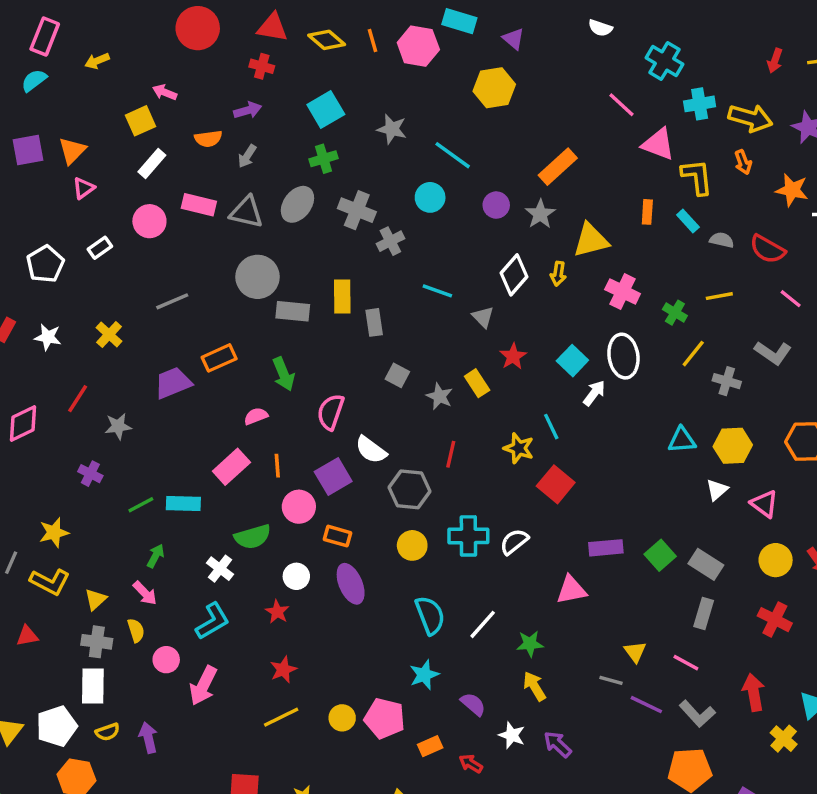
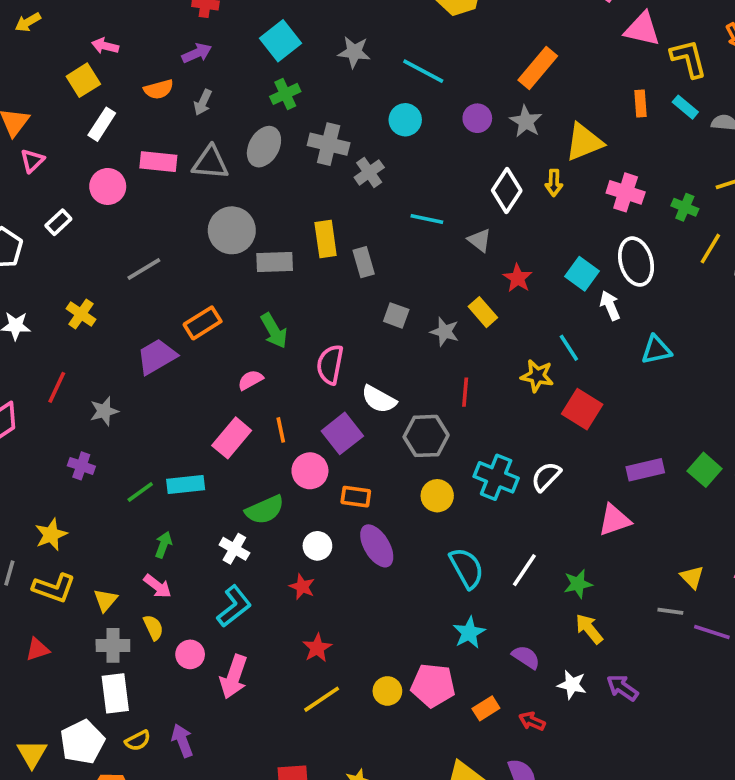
white arrow: (594, 393) -> (610, 306), turned -52
cyan triangle: (682, 440) -> (656, 350), moved
cyan cross: (468, 536) -> (496, 477), turned 30

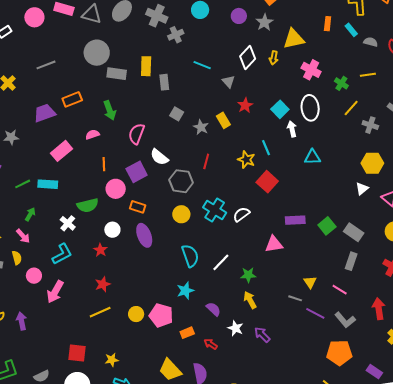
pink rectangle: (232, 438) -> (62, 151), moved

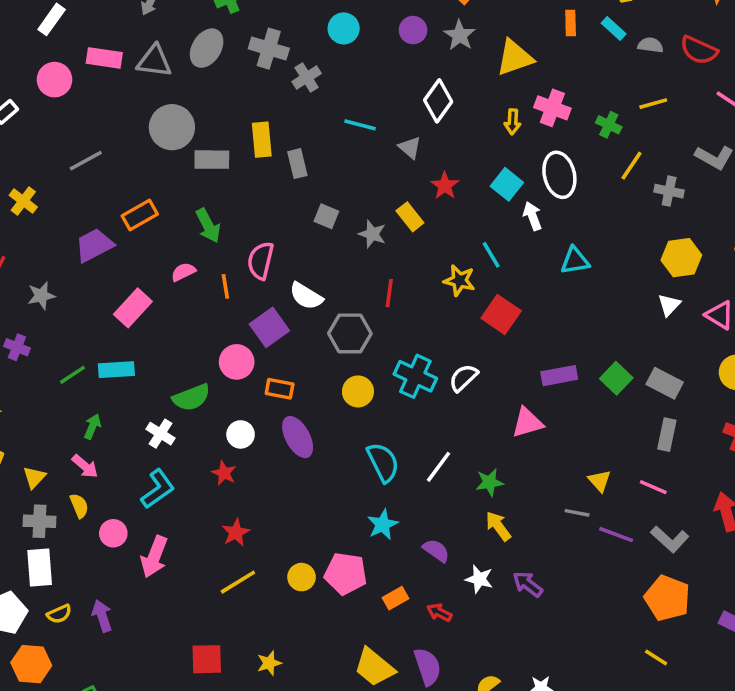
yellow arrow: (274, 58) -> (513, 122), moved
orange line: (104, 164) -> (225, 286), moved
orange pentagon: (339, 353) -> (667, 598), turned 30

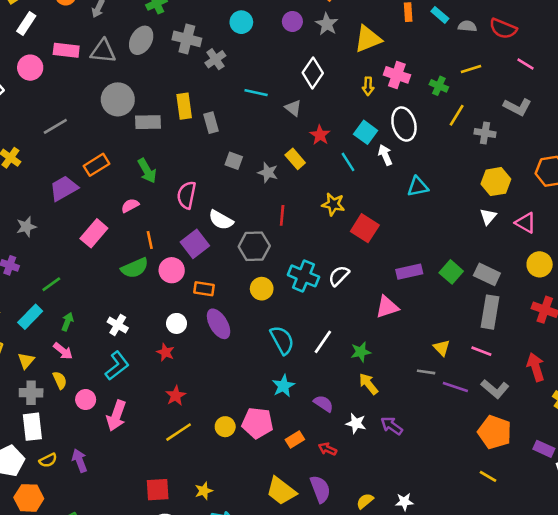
cyan line: (491, 255) -> (348, 162), moved
orange line: (225, 286) -> (150, 240), moved
cyan rectangle: (116, 370) -> (30, 317), moved, turned -40
green semicircle: (191, 397) -> (135, 268), moved
gray rectangle: (667, 435) -> (490, 312), size x1.4

